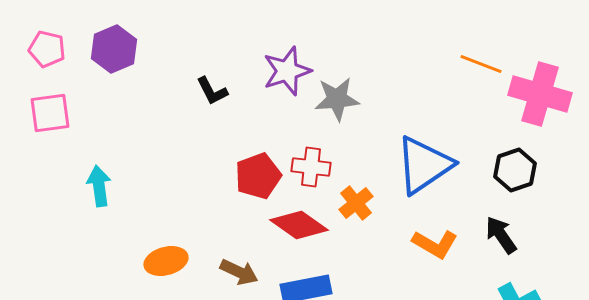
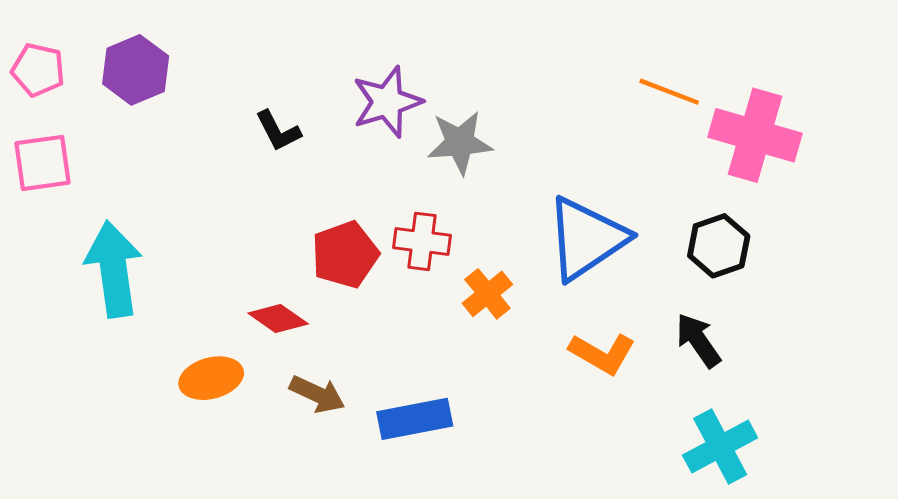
cyan arrow: (99, 186) -> (114, 269), size x1.6
red diamond: (299, 225) -> (278, 319), moved, size x0.7

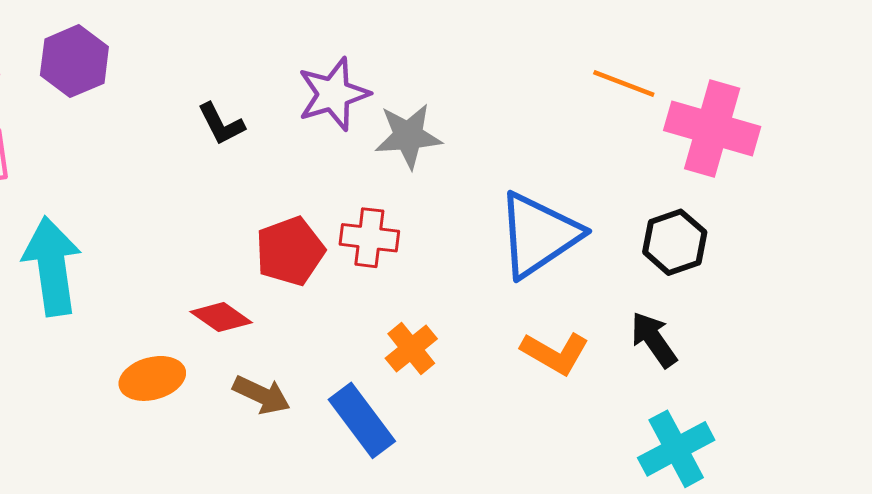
orange cross: (487, 294) -> (411, 349), moved
blue rectangle: (415, 419) -> (362, 420), turned 64

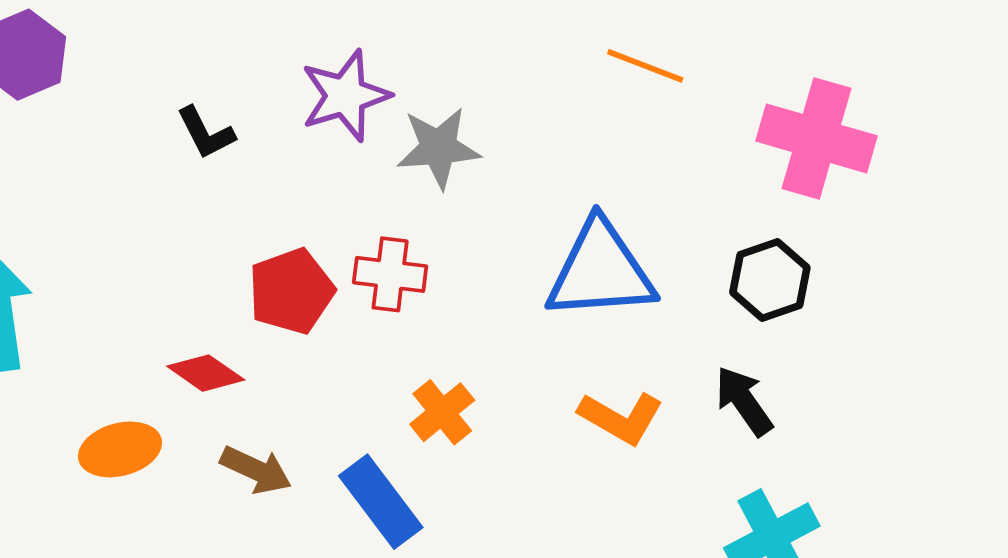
orange line: (624, 84) -> (645, 66), moved
blue triangle: (538, 235) -> (600, 271), turned 30

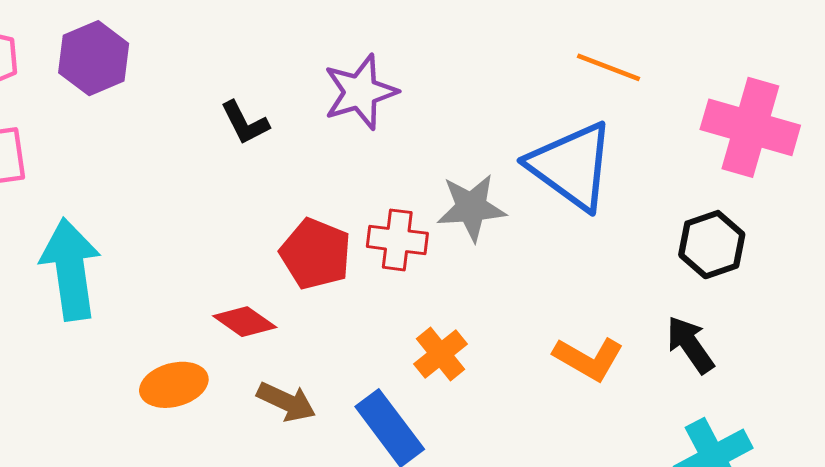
gray star: (438, 148) -> (471, 208), moved
blue triangle: (600, 271) -> (572, 166), moved, turned 40
red pentagon: (291, 291) -> (316, 254), turned -30

